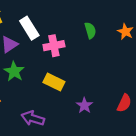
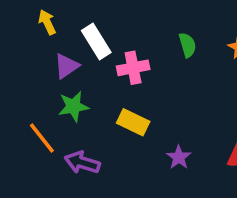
green star: (14, 71) -> (73, 106), turned 30
purple arrow: (33, 118) -> (82, 163), moved

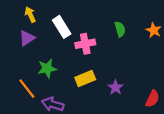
purple triangle: (66, 66) -> (27, 38), moved
yellow rectangle: (133, 122) -> (85, 78), turned -48
purple star: (179, 157) -> (115, 87), moved

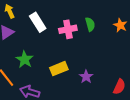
pink cross: (85, 44) -> (68, 29), moved
green star: (47, 68) -> (25, 60), turned -30

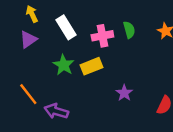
green star: (25, 60) -> (64, 65), moved
yellow rectangle: (59, 69) -> (91, 66), moved

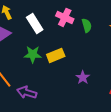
pink cross: (102, 36) -> (65, 17), moved, turned 36
green star: (64, 65) -> (33, 54), turned -30

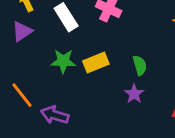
green semicircle: (87, 25) -> (140, 65), moved

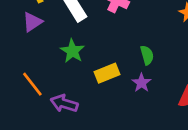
green star: (63, 61) -> (72, 51), turned 30
yellow rectangle: (96, 63) -> (107, 73), moved

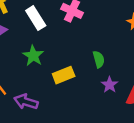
purple star: (141, 83) -> (110, 85), moved

